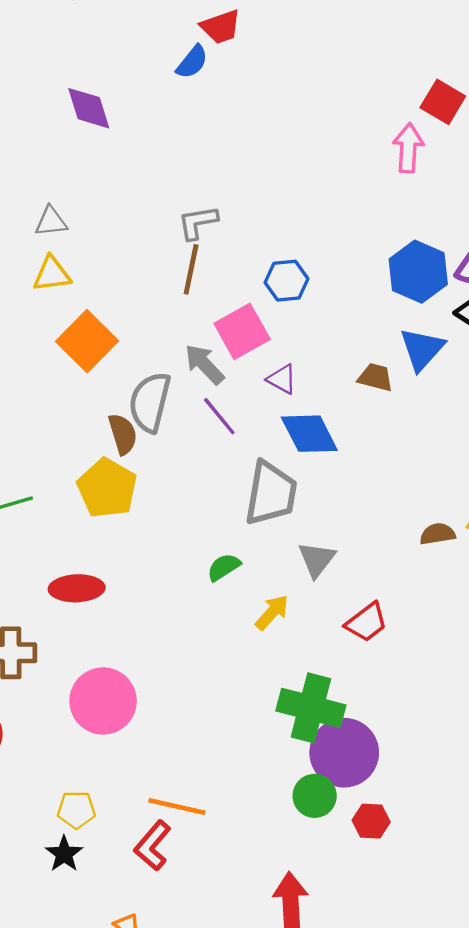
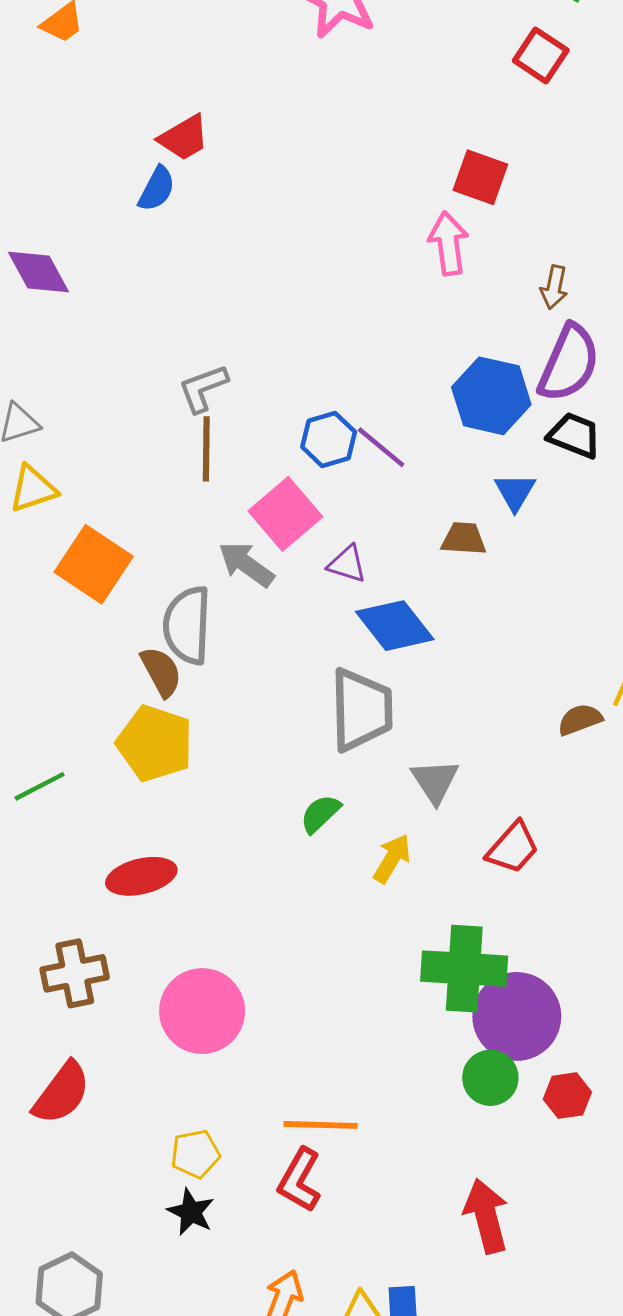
blue triangle: (422, 349) -> (515, 492), size x0.7
purple line: (219, 416) -> (381, 447), moved

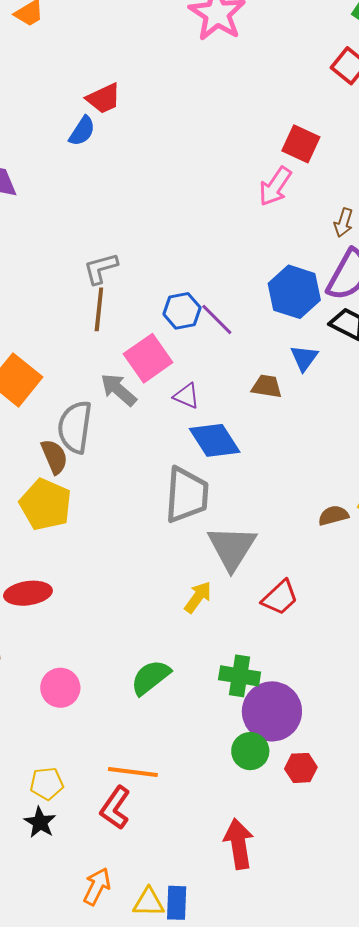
pink arrow: (448, 243) -> (275, 186), turned -144
gray triangle: (435, 781) -> (232, 548), size x1.5
green semicircle: (320, 814) -> (151, 677), moved, size x1.4
green cross: (464, 969) -> (240, 676), size x0.7
pink circle: (202, 1011) -> (60, 688), size x0.7

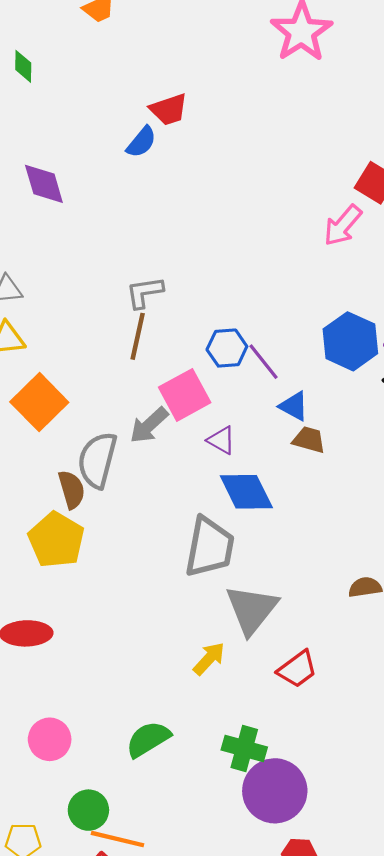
blue triangle: (304, 358) -> (294, 406), moved, turned -44
gray arrow: (119, 390) -> (149, 425), turned -90
green circle: (250, 751) -> (88, 810), moved

